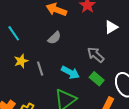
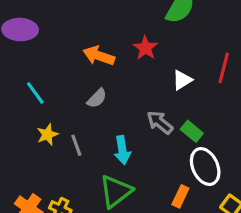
cyan arrow: (70, 72) -> (122, 150), turned 54
green rectangle: (97, 79) -> (192, 131), moved

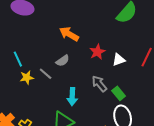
red star: (145, 48) -> (97, 52), moved
cyan line: (35, 93) -> (18, 59), moved
gray line: (76, 145) -> (46, 74), moved, turned -40

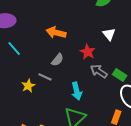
red star: (97, 52) -> (88, 52), moved
cyan line: (18, 59) -> (14, 49), moved
white triangle: (119, 60) -> (109, 34), moved, turned -32

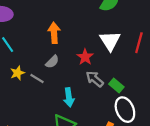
orange arrow: (56, 33) -> (54, 33), turned 66
white triangle: (109, 34) -> (110, 41), size x1.5
yellow star: (28, 86) -> (17, 73), moved

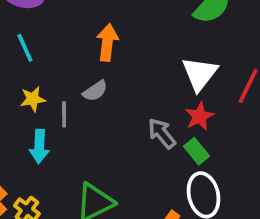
red star: (85, 57) -> (199, 116), moved
gray line: (37, 78) -> (64, 114), turned 48
cyan arrow: (69, 97) -> (39, 146), moved

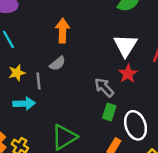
cyan arrow: (39, 146) -> (24, 104), turned -90
green rectangle: (196, 151) -> (109, 112), moved, turned 63

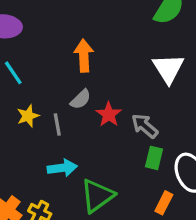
red star: (128, 74) -> (109, 114), moved
cyan arrow: (24, 104) -> (62, 168), moved

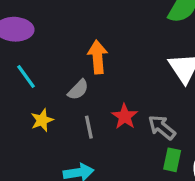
gray semicircle: (81, 99) -> (78, 90), moved
gray line: (57, 124) -> (89, 127), moved

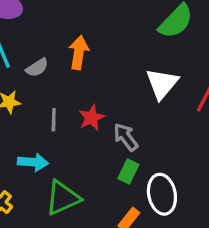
gray semicircle: (78, 90) -> (37, 68), moved

